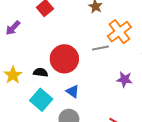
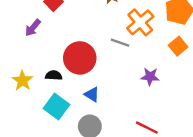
purple arrow: (13, 28) -> (33, 28), moved
gray line: (100, 48) -> (120, 43), turned 35

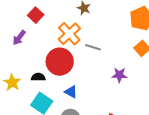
orange cross: (140, 22) -> (69, 34), moved

